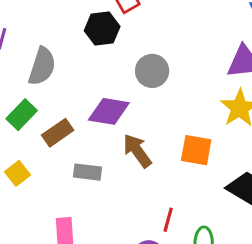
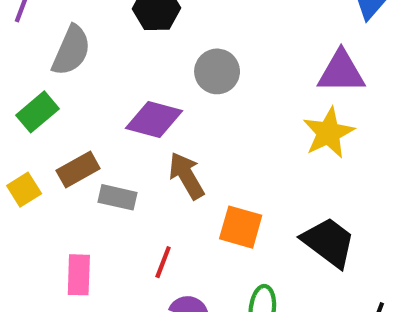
brown rectangle: (58, 133) -> (78, 169), moved
orange square: (196, 150) -> (241, 227), moved
red line: (168, 220) -> (163, 262), moved

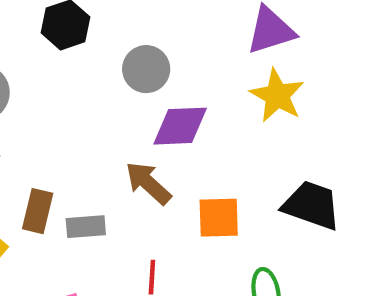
purple diamond: (154, 119) -> (180, 126), moved
brown rectangle: (78, 169) -> (38, 211), turned -30

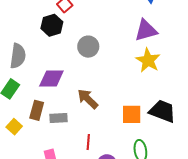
purple diamond: (180, 126) -> (51, 79), moved
orange square: (219, 218) -> (132, 114), moved

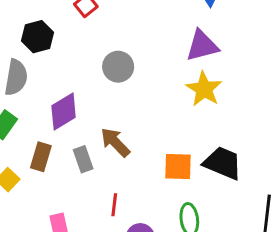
black hexagon: (52, 25) -> (37, 37), moved
purple diamond: (51, 79) -> (64, 111), turned -32
gray rectangle: (59, 118) -> (83, 159), moved, turned 72

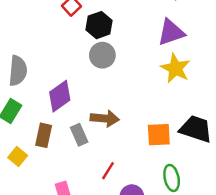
black hexagon: (37, 37) -> (99, 25), moved
brown arrow: (115, 142) -> (105, 118), turned 144
red line: (114, 205) -> (108, 171), turned 30

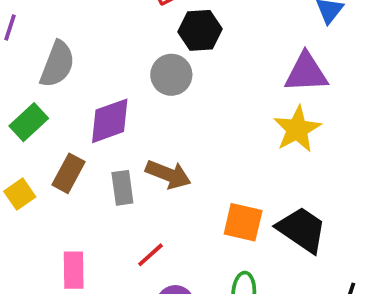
gray circle: (102, 55) -> (171, 75), moved

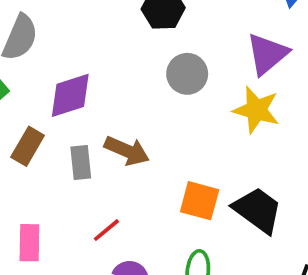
purple triangle: (306, 73) -> (267, 54), turned -39
gray circle: (171, 75) -> (187, 74), moved
yellow star: (297, 129) -> (256, 110), turned -30

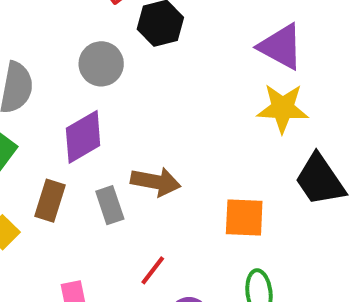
purple triangle: (267, 54) -> (281, 47), turned -39
gray circle: (187, 74) -> (101, 64), moved
black trapezoid: (258, 210) -> (320, 180), moved, turned -148

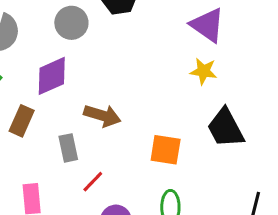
yellow star: (283, 108) -> (204, 71), size x0.7
gray rectangle: (110, 205) -> (68, 148), moved

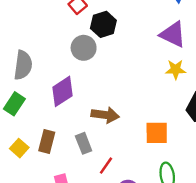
gray circle: (71, 23) -> (84, 48), moved
brown rectangle: (22, 121) -> (47, 141), moved

